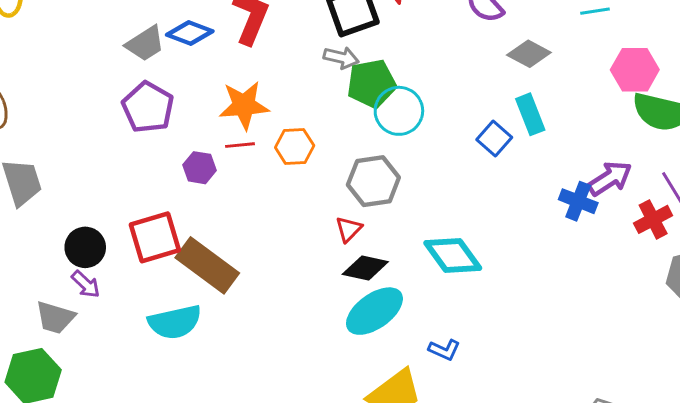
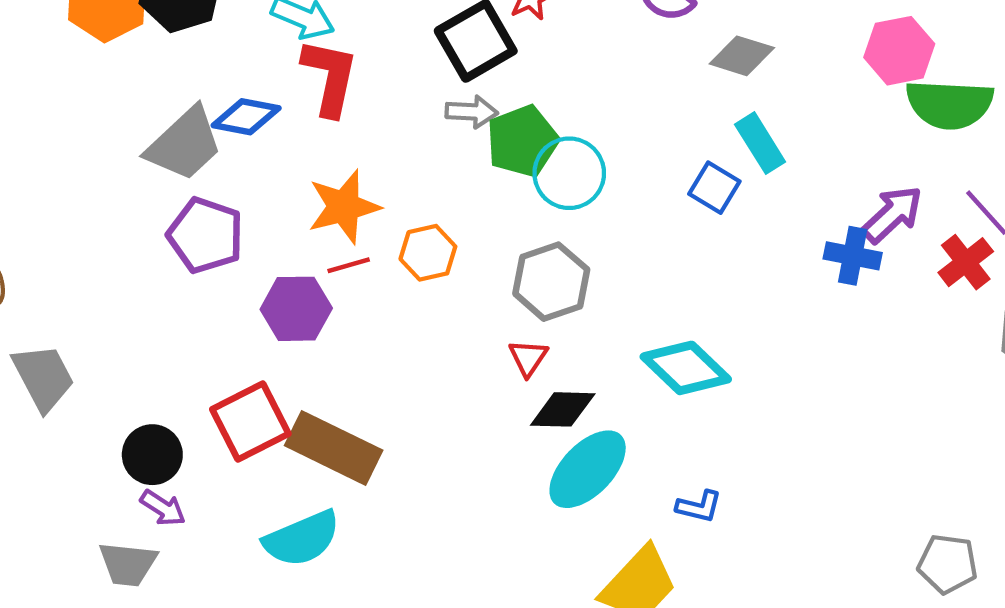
gray trapezoid: (145, 44) -> (184, 144), size x1.4
purple hexagon: (200, 168) -> (296, 309), size x1.4

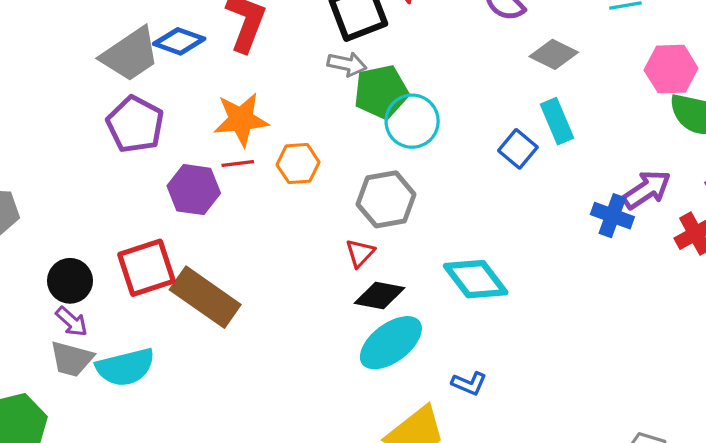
cyan semicircle: (302, 539) -> (125, 367), moved
gray trapezoid: (128, 564) -> (72, 359), moved

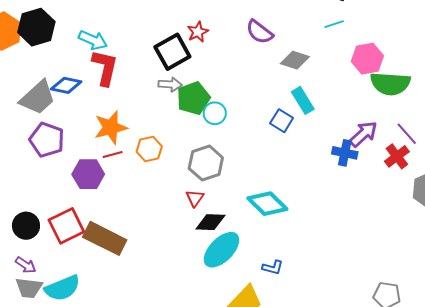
cyan circle: (412, 121) -> (215, 113), size x0.7
black circle: (70, 281) -> (26, 226), moved

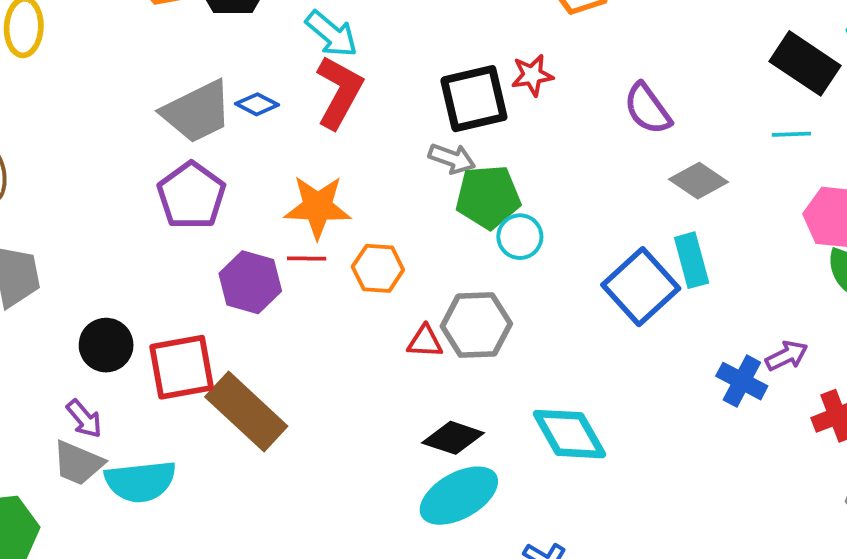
blue diamond: (66, 85) -> (257, 104), size x0.7
blue square: (282, 121) -> (641, 287), size x1.6
purple arrow: (363, 134) -> (787, 356), size x0.7
red triangle: (195, 198) -> (425, 342), moved, turned 42

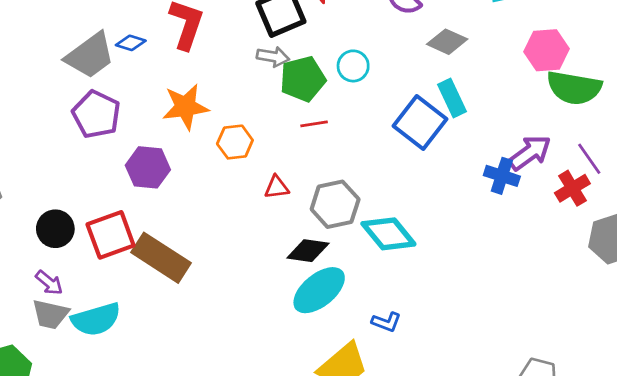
cyan circle: (520, 237) -> (353, 66), moved
red line: (307, 259) -> (314, 124), moved
gray hexagon: (476, 325) -> (335, 204), moved
purple arrow: (787, 356) -> (530, 153), size x1.5

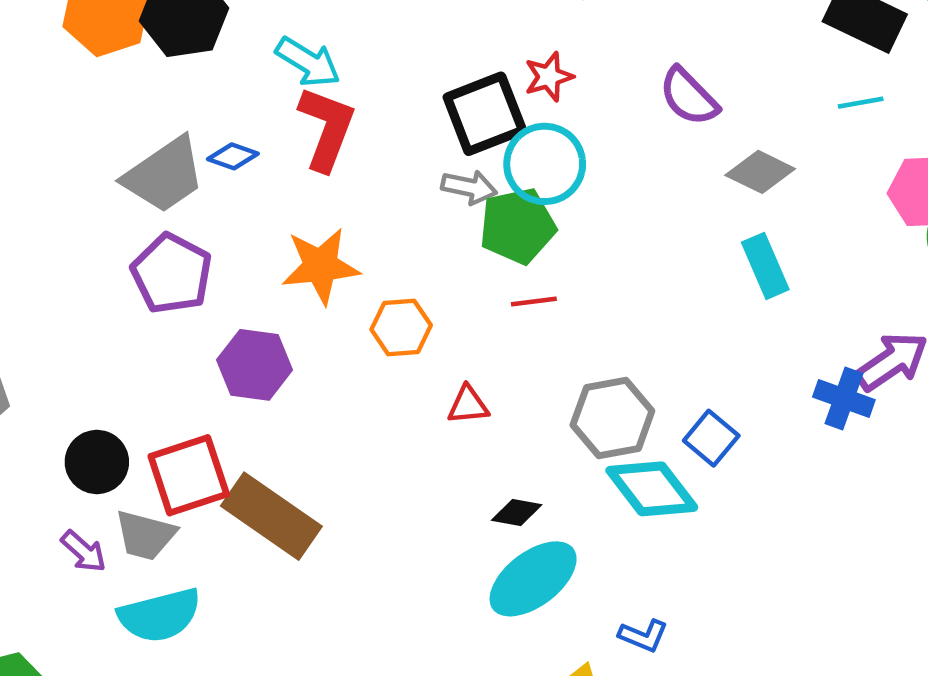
cyan circle: (353, 66) -> (545, 164), moved, size x1.5
blue square: (420, 123) -> (711, 438), moved, size x0.6
gray hexagon: (335, 204) -> (612, 418), moved
black diamond: (308, 251) -> (517, 513), size x0.7
gray trapezoid: (50, 314) -> (145, 535), moved

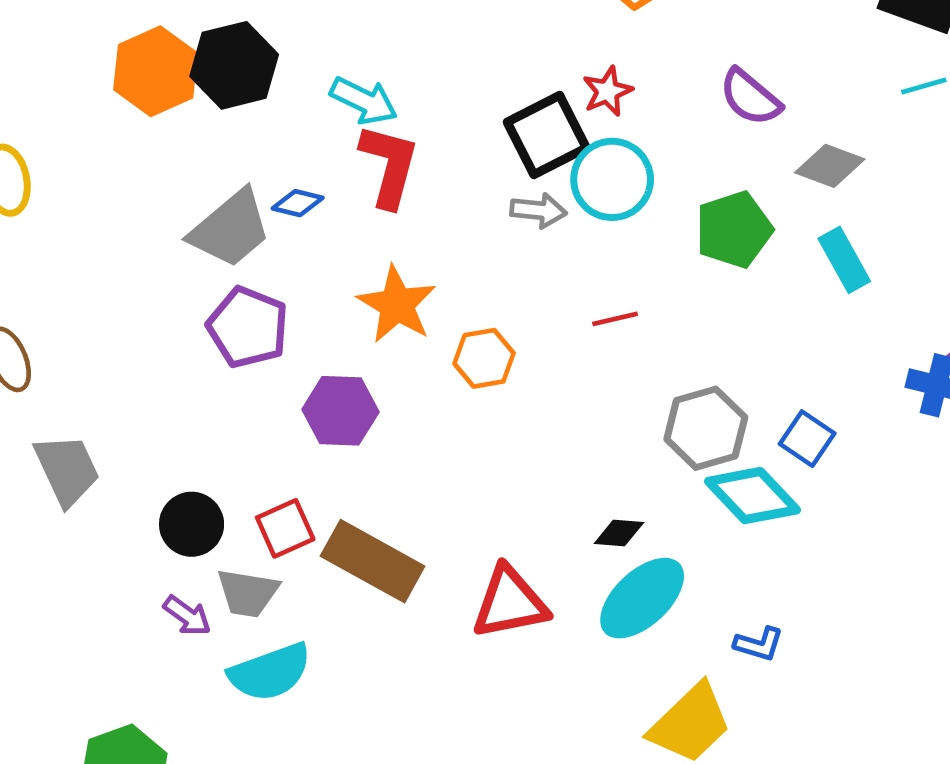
green pentagon: (517, 226) -> (734, 230), moved
orange star: (321, 266) -> (397, 305), turned -30
red triangle: (468, 405) -> (510, 603), moved, size x1.8
red square: (189, 475) -> (285, 528), size x0.7

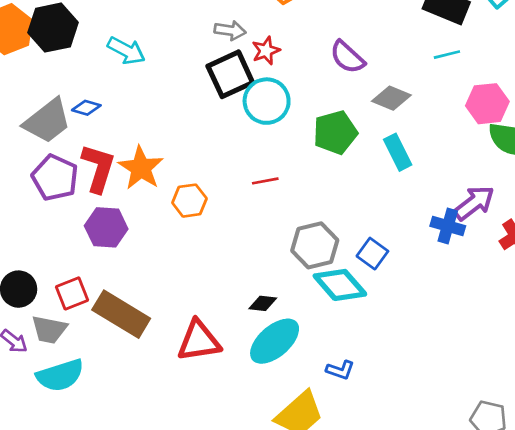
red L-shape: (389, 166) -> (98, 168), moved
gray arrow: (538, 210) -> (230, 30), moved

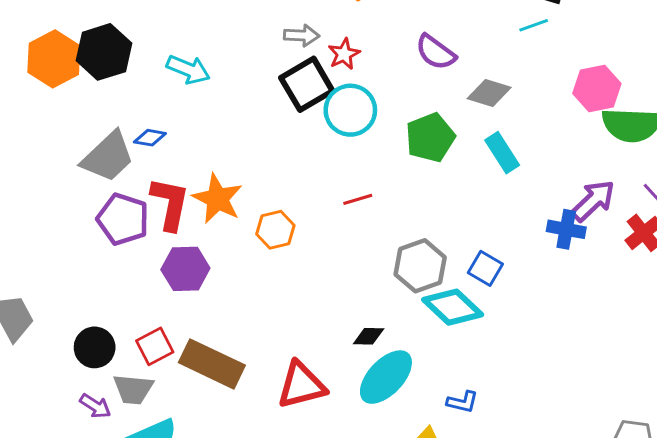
cyan line: (447, 55) -> (534, 25), moved

